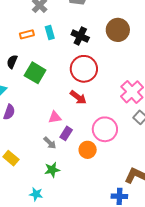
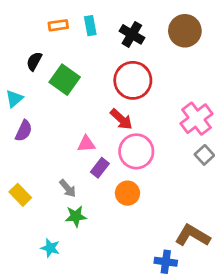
pink circle: (105, 129) -> (136, 151), moved
gray arrow: (50, 143) -> (68, 188), moved

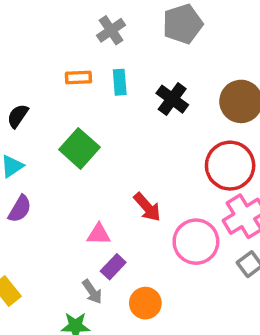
black semicircle: (34, 61) -> (18, 116), moved
red circle: (133, 80) -> (230, 166), moved
pink circle: (136, 151) -> (196, 242), moved
gray arrow: (68, 188) -> (92, 292), moved

